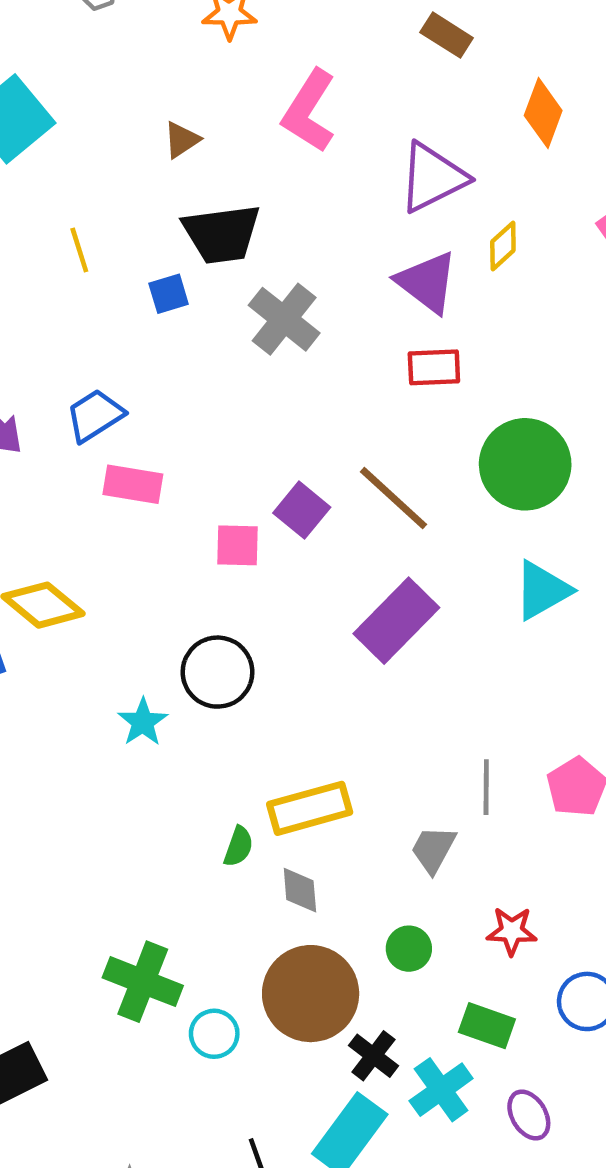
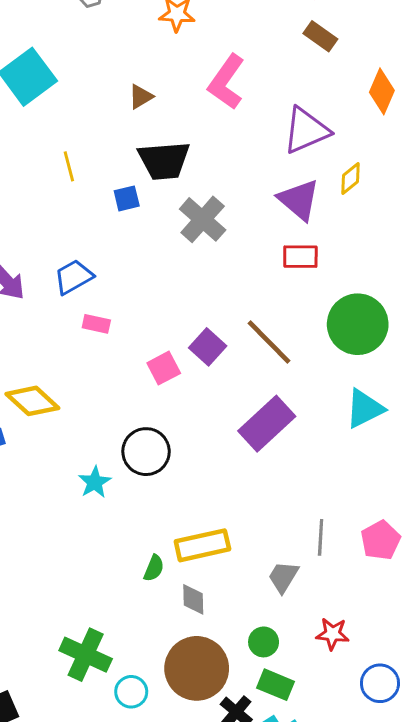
pink rectangle: (133, 484) -> (96, 324), size x0.7
pink square: (237, 545) -> (164, 368), turned -32
green rectangle: (487, 1026) -> (276, 685), moved

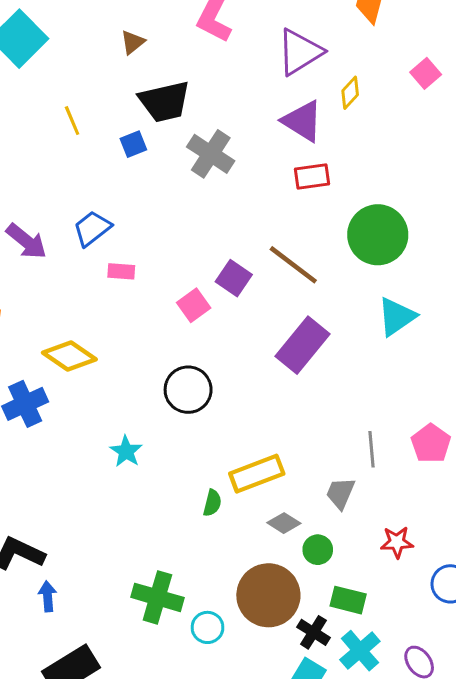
cyan star: (95, 482) -> (126, 451), moved
gray diamond: (193, 599) -> (284, 523), moved, turned -48
green circle: (264, 642) -> (318, 550), moved

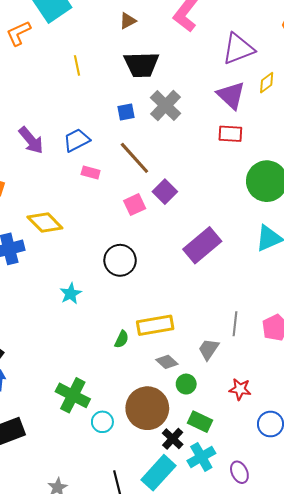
blue square: (133, 144) -> (126, 112), moved
brown line: (293, 265) -> (134, 158), moved

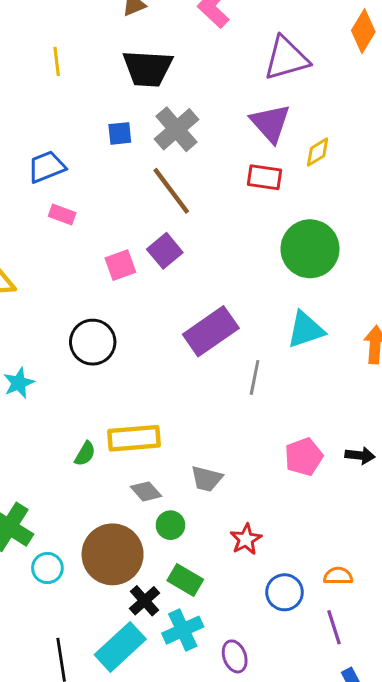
yellow diamond: (267, 83) -> (318, 152), moved
brown line: (134, 158) -> (171, 191), moved
gray line: (235, 324) -> (255, 377), moved
gray trapezoid: (209, 349) -> (207, 479), turned -115
red star: (240, 389) -> (246, 539), turned 30

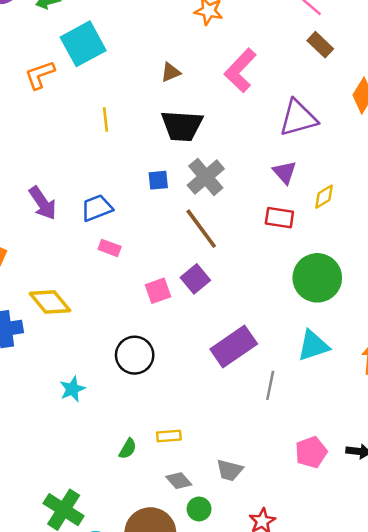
purple triangle: (270, 123) -> (285, 172), size x0.7
yellow rectangle: (134, 438) -> (169, 436), size x0.6

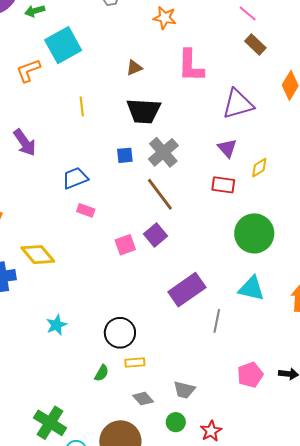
pink L-shape: (240, 70) -> (191, 66), turned -42
purple arrow: (43, 203) -> (25, 143), moved
cyan triangle: (313, 346) -> (251, 288), turned 32
black circle: (135, 355) -> (120, 333), moved
green circle: (199, 509) -> (176, 422), moved

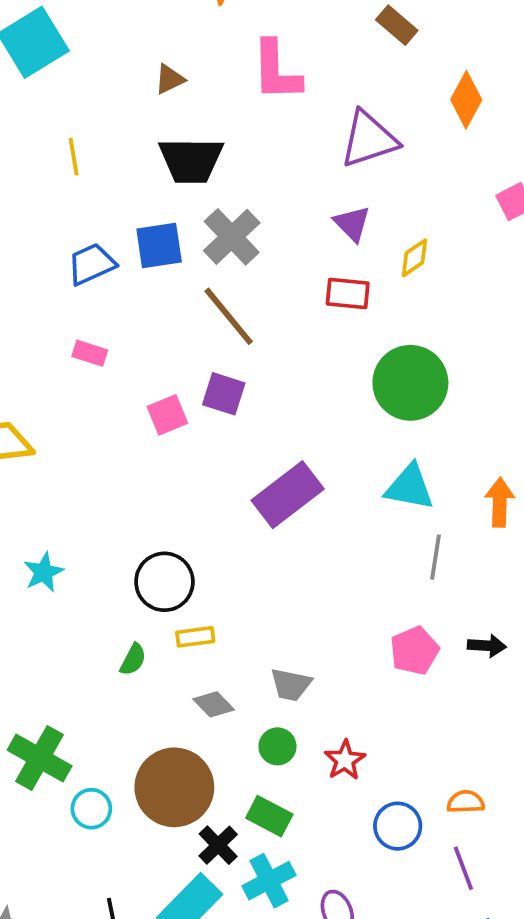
blue square: (125, 155) -> (159, 246), size x1.5
blue trapezoid: (75, 178) -> (91, 264), moved
purple square: (156, 235) -> (224, 394), turned -30
gray line: (217, 321) -> (435, 557), moved

